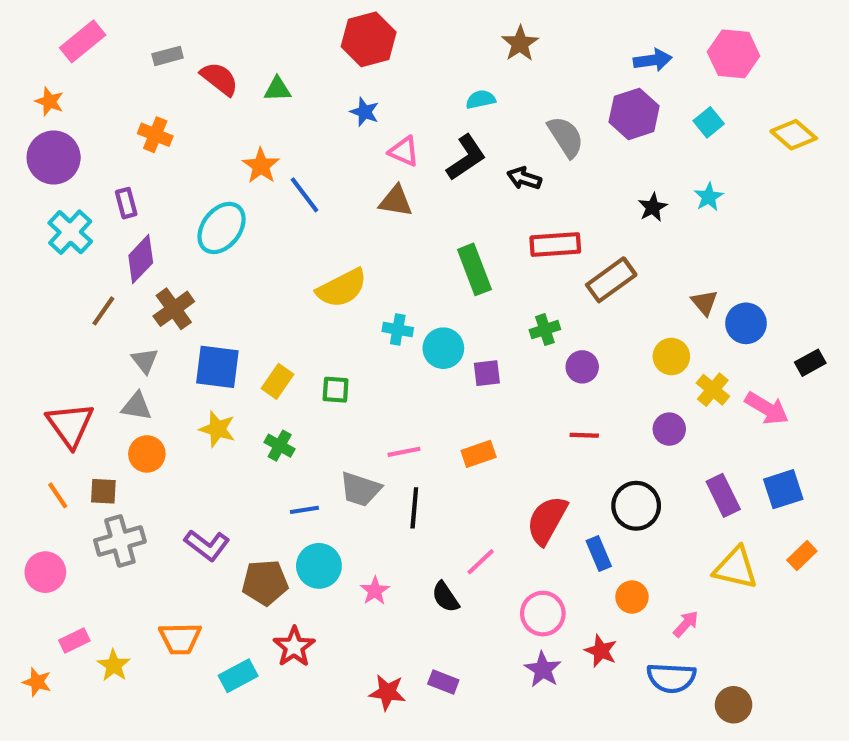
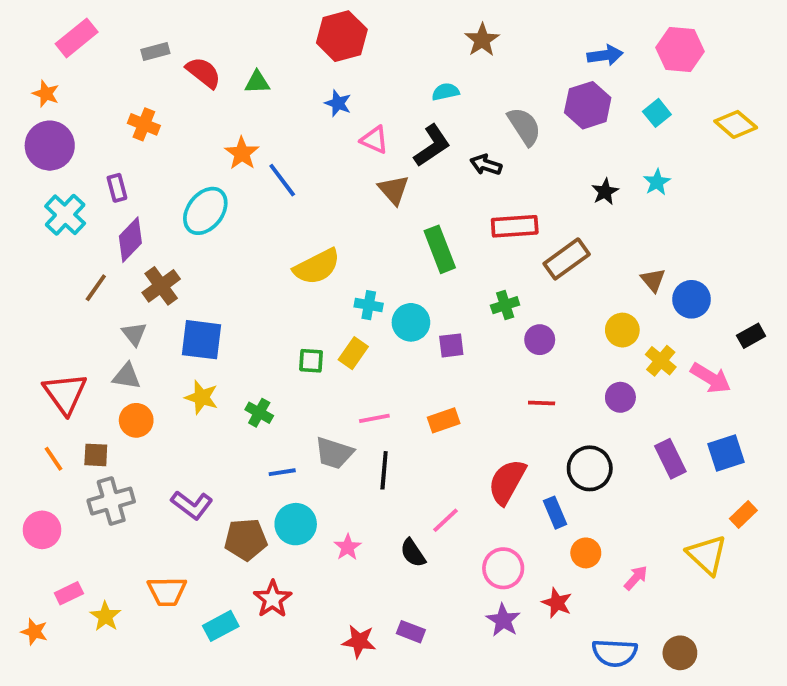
brown triangle: (396, 201) -> (394, 190), moved, turned 40
yellow rectangle: (277, 381) -> (353, 353), moved
yellow triangle: (736, 568) -> (707, 555), moved, turned 30
blue semicircle: (671, 678) -> (615, 653), moved

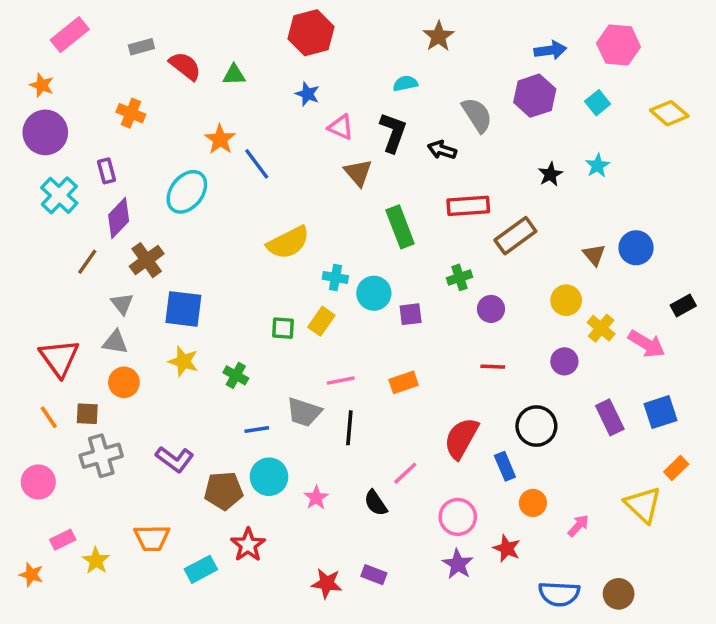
black L-shape: (432, 146) -> (393, 132), turned -36
blue circle: (691, 299) -> (636, 248), moved

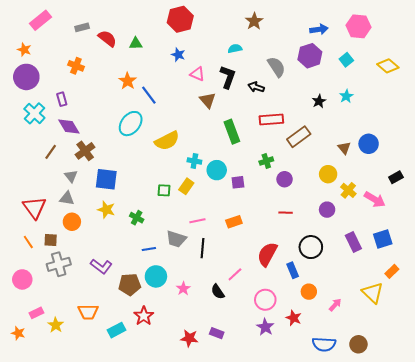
cyan ellipse: (187, 192) -> (131, 124), moved
purple diamond: (119, 218) -> (69, 127), turned -75

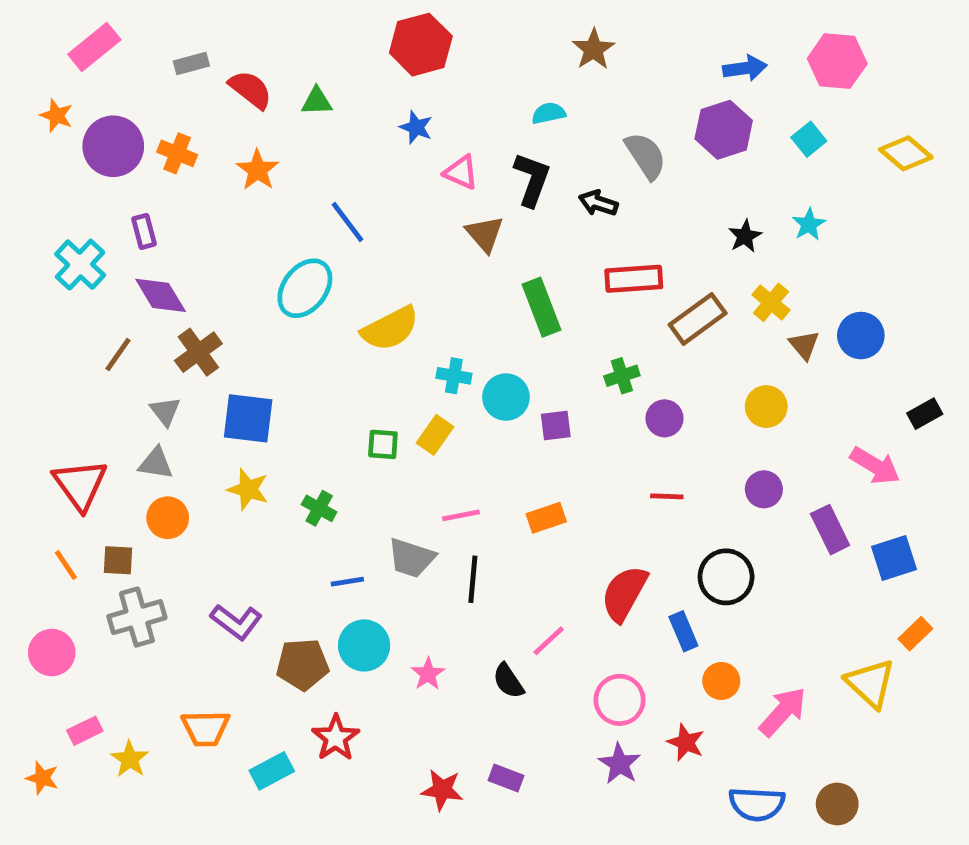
purple circle: (26, 77) -> (113, 146), moved
orange star: (128, 81) -> (258, 170), moved
yellow cross: (348, 190) -> (771, 302), moved
purple rectangle: (353, 242) -> (830, 530), moved
pink arrow: (335, 305) -> (783, 712), size x1.6

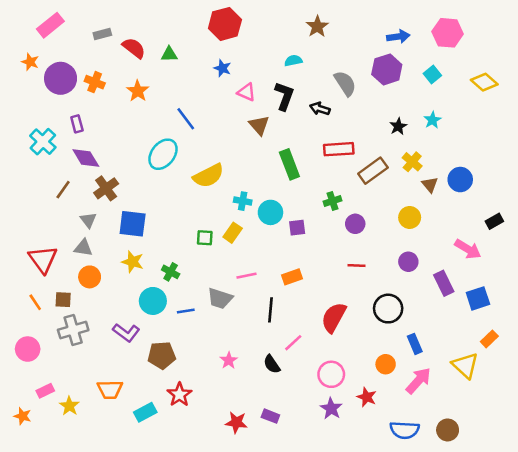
black line: (473, 579) -> (270, 310), moved
blue rectangle: (683, 631) -> (415, 344), moved
cyan circle: (364, 645) -> (153, 301), moved

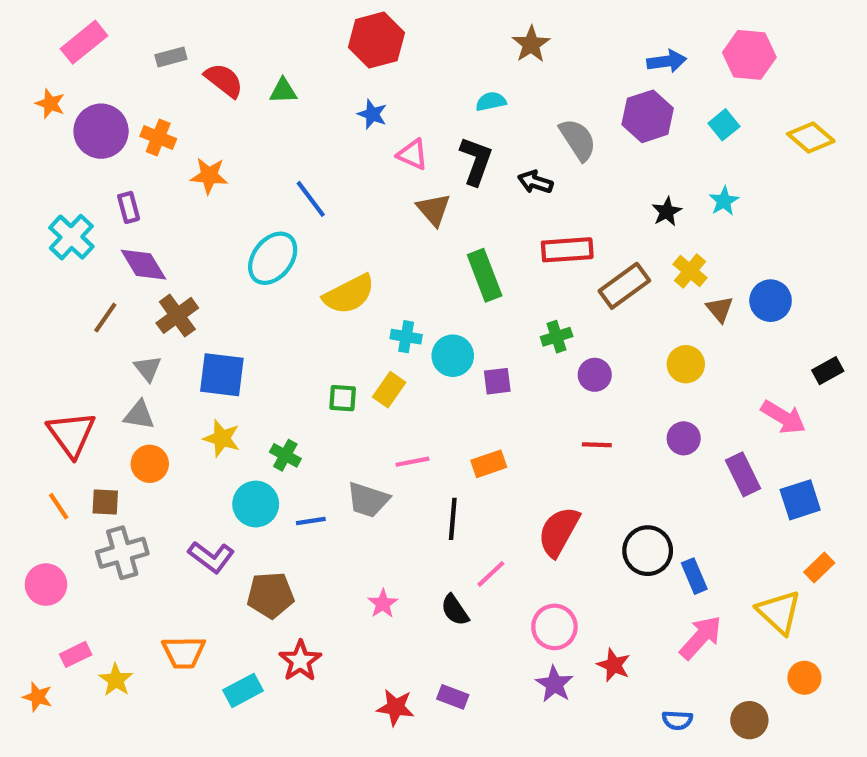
orange star: (138, 91) -> (209, 176), moved, turned -30
black circle: (388, 309) -> (648, 551), moved
orange circle: (386, 364) -> (804, 678), moved
blue semicircle: (405, 430) -> (677, 720), size x0.6

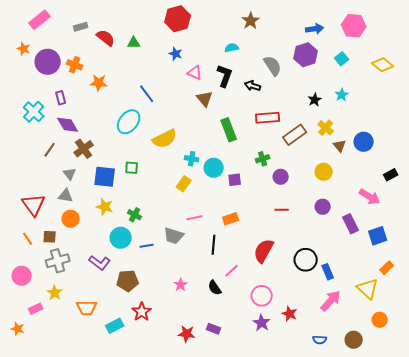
green square: (343, 398) -> (132, 168), moved
yellow star: (116, 680) -> (55, 293), moved

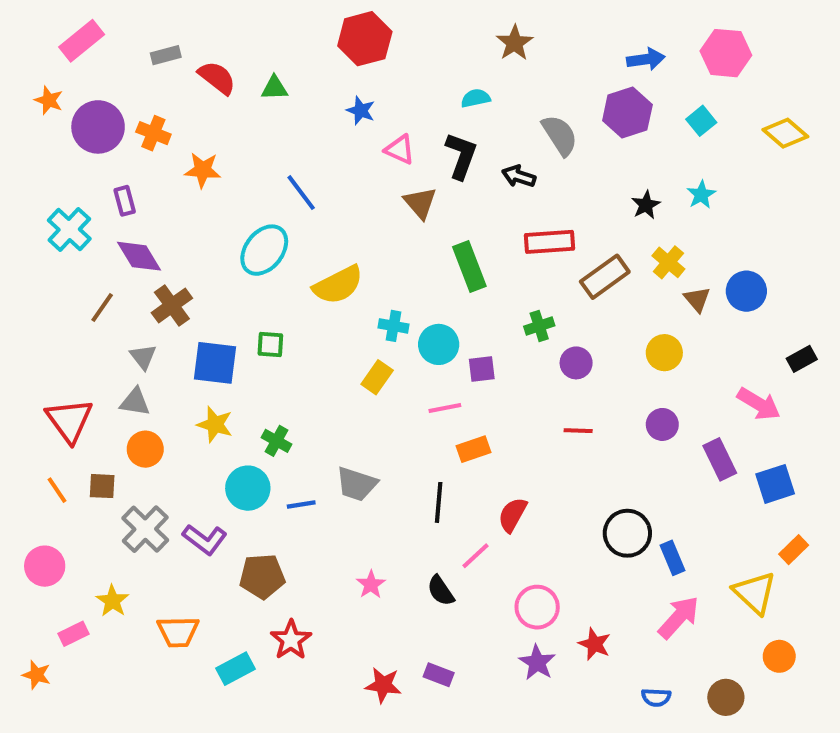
pink line: (195, 218) -> (445, 408), moved
red semicircle: (264, 251) -> (512, 515), moved, size x0.7
gray cross: (58, 261) -> (145, 529), moved, turned -30

